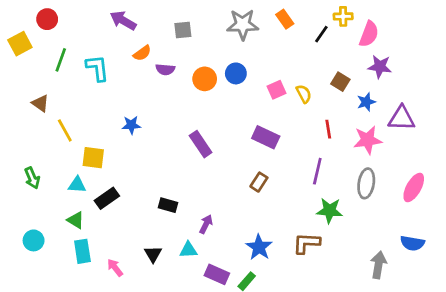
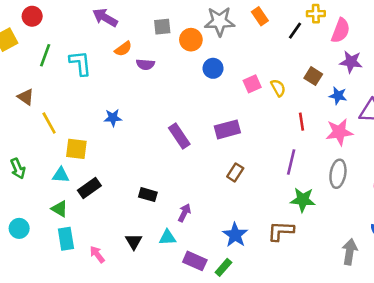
orange circle: (205, 79) -> (191, 40), moved
blue star: (366, 102) -> (338, 96), turned 30
purple rectangle: (266, 137) -> (227, 129), moved, turned -40

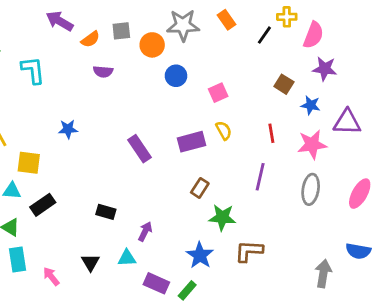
orange semicircle: (123, 49) -> (90, 39), moved
yellow semicircle: (278, 88) -> (224, 130), moved
green star: (303, 200) -> (222, 217), moved

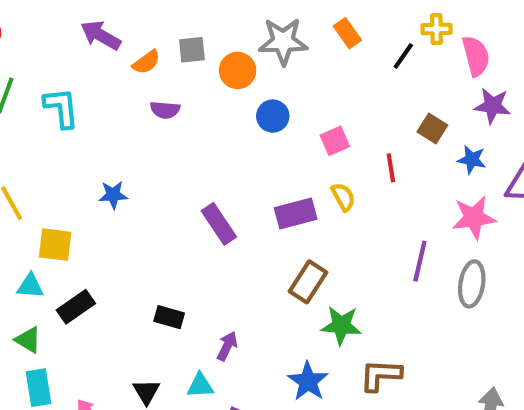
pink semicircle: (313, 35) -> (476, 56), turned -36
red line: (271, 133) -> (391, 168), moved
purple line: (260, 177) -> (420, 261), moved
brown rectangle: (200, 188) -> (308, 282), size x1.4

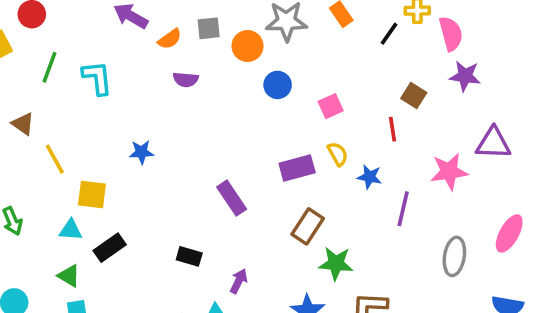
blue star: (472, 160) -> (370, 177), moved
red line: (391, 168) -> (393, 129), moved
purple rectangle: (219, 224) -> (232, 198), moved
gray ellipse: (472, 284) -> (454, 256), moved

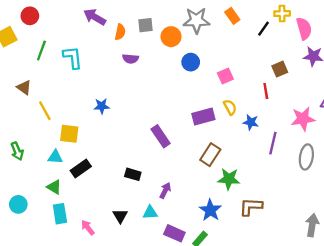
orange semicircle: (170, 39) -> (120, 32), turned -42
brown square: (414, 96) -> (280, 69), turned 35
gray ellipse: (454, 256) -> (306, 157), moved

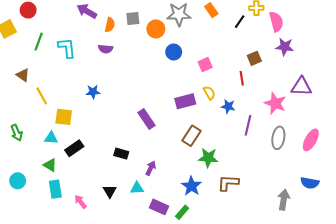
purple semicircle: (131, 59) -> (106, 49), moved
pink star: (303, 119) -> (275, 103), turned 30

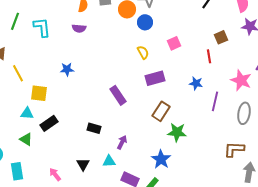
blue circle: (174, 52) -> (145, 22), moved
yellow semicircle: (209, 93) -> (143, 52), moved
brown L-shape: (228, 183) -> (234, 149), moved
cyan rectangle: (55, 189) -> (17, 171), moved

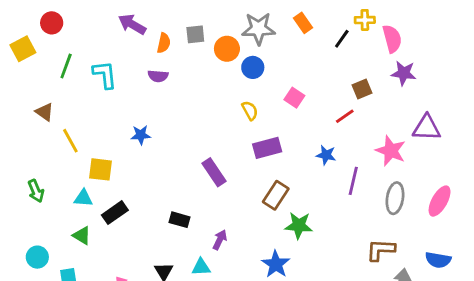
pink square: (174, 43) -> (294, 98), turned -32
red line: (209, 56) -> (345, 116), turned 64

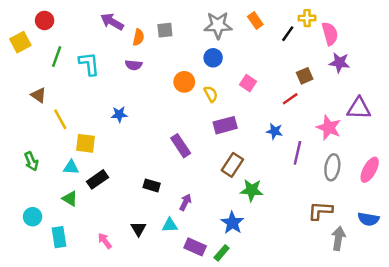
orange circle: (227, 49) -> (184, 82), moved

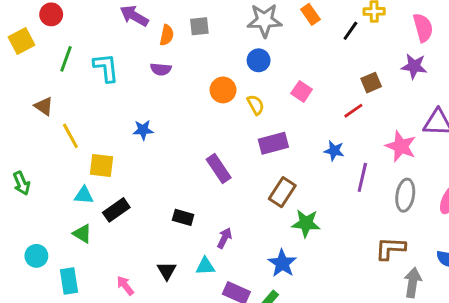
pink semicircle: (330, 34) -> (423, 28), moved
green arrow: (31, 161) -> (22, 183), moved

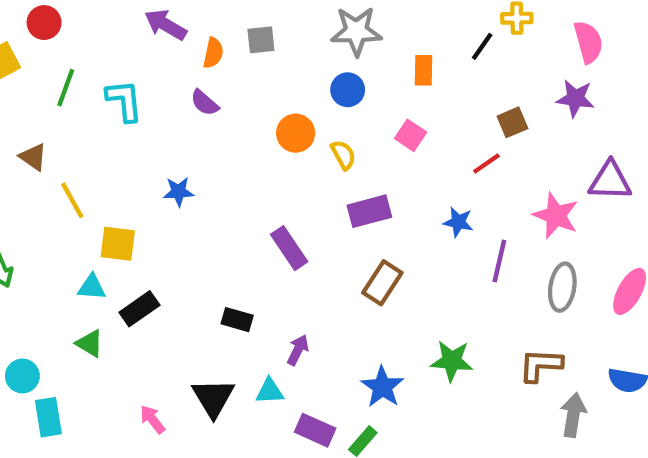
orange rectangle: (310, 14) -> (424, 70), moved, turned 36
purple semicircle: (161, 69) -> (205, 103), turned 36
green star: (306, 223) -> (452, 361), moved
black triangle: (167, 271) -> (213, 398), size x1.5
cyan rectangle: (69, 281) -> (48, 417), moved

